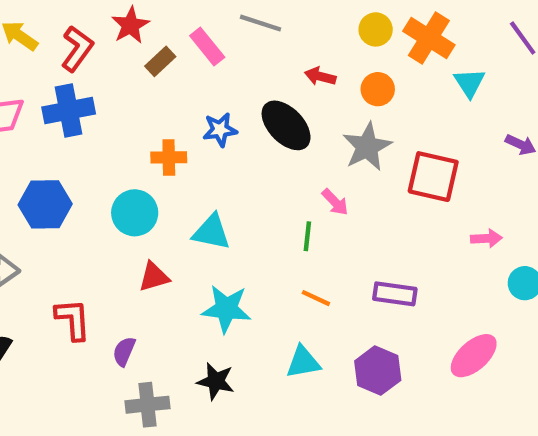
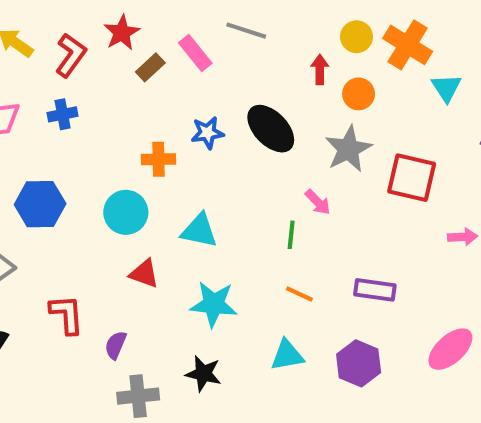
red arrow: (320, 76) -> (320, 69), moved, turned 76
blue cross: (69, 110) -> (63, 114), size x0.6
red triangle: (154, 277) -> (144, 274), turned 36

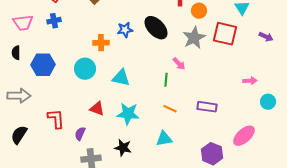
red square: (412, 178) -> (225, 34), moved
red triangle: (144, 274) -> (97, 109), moved
purple hexagon: (359, 363) -> (212, 154), moved

